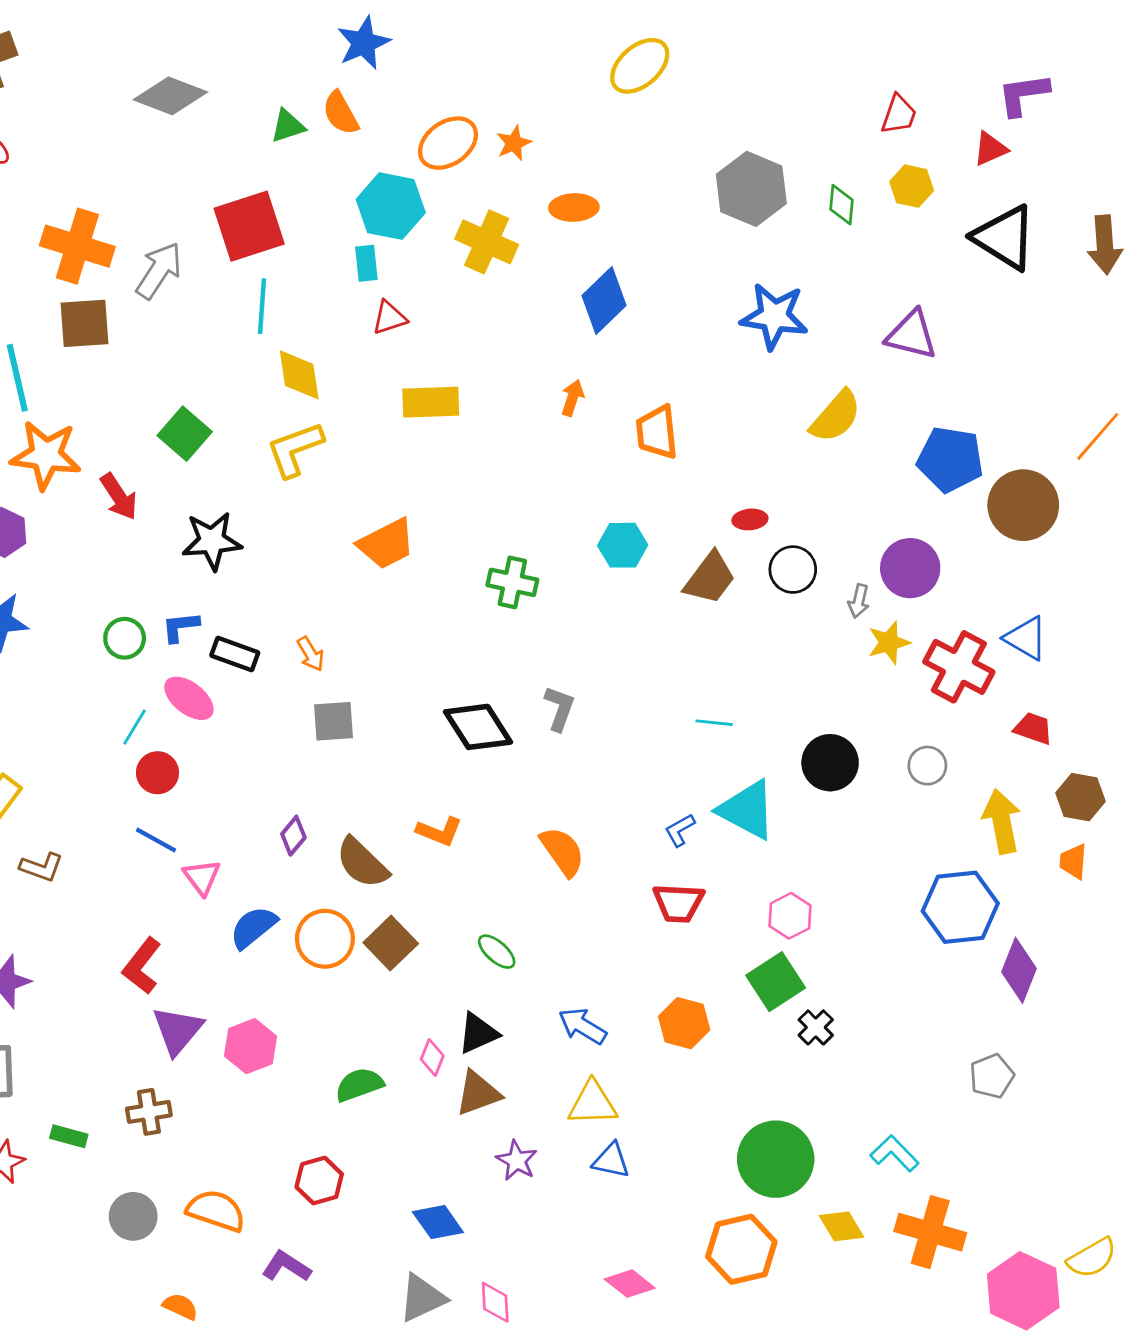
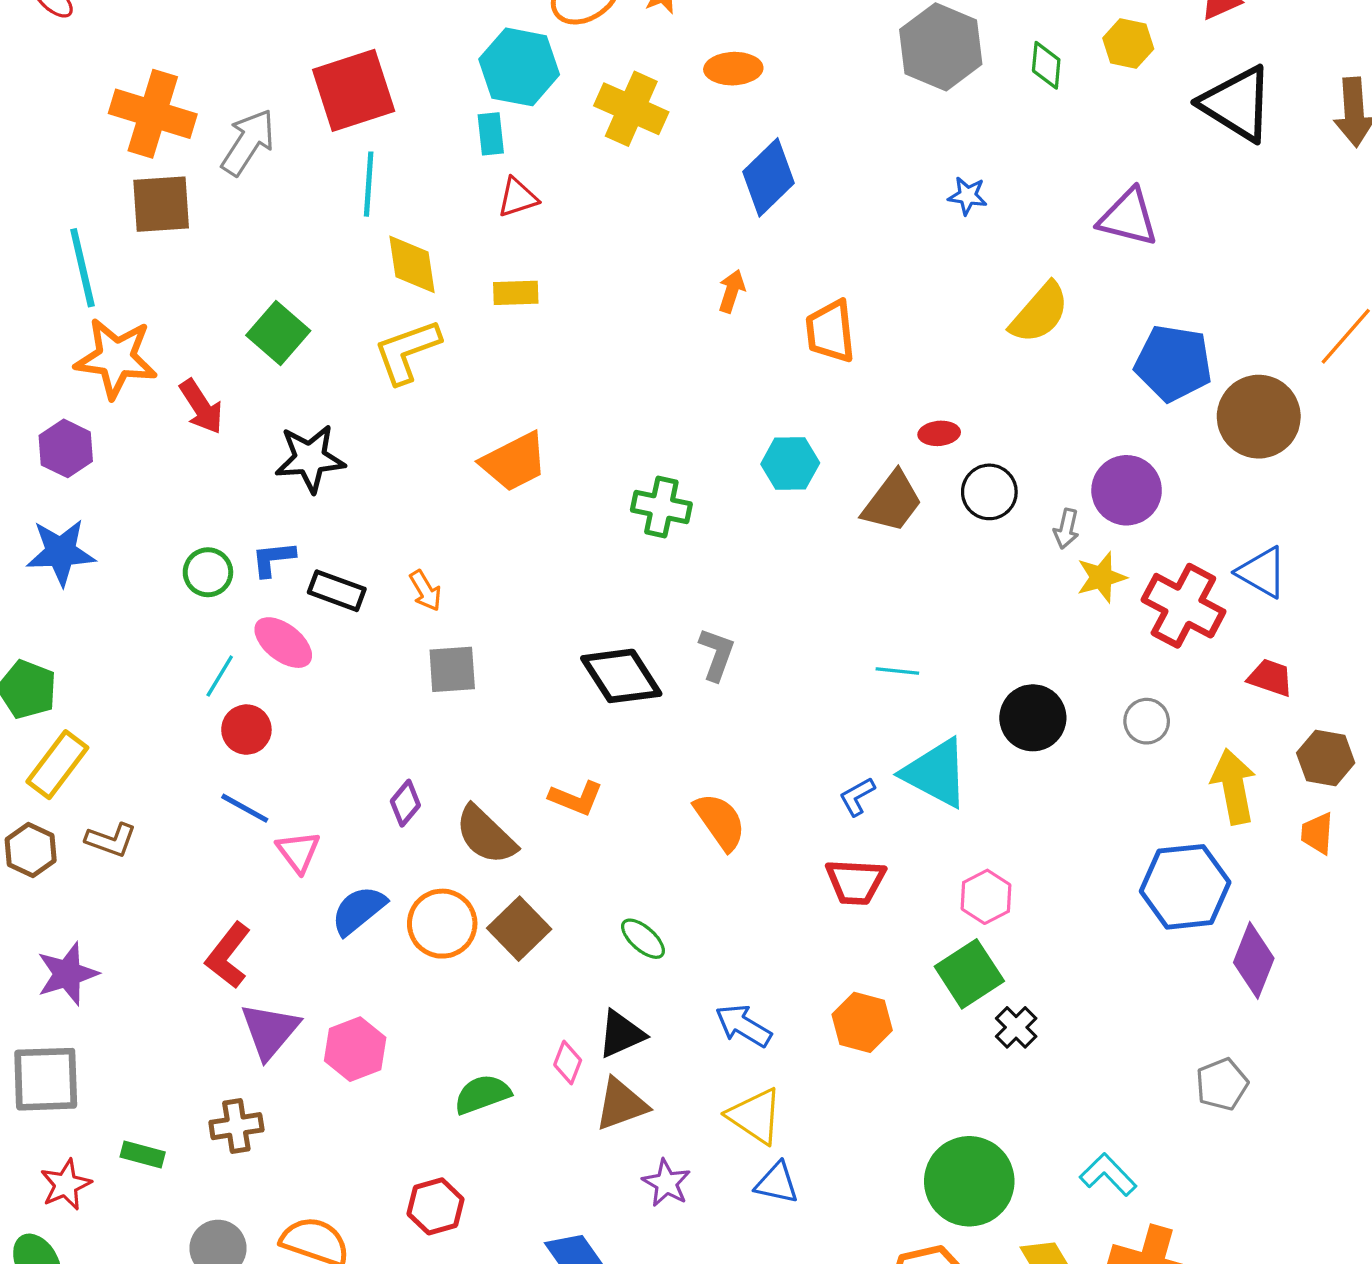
blue star: (774, 316) -> (968, 196), size x0.5
yellow rectangle: (431, 402) -> (516, 293), moved, size x0.7
yellow triangle: (593, 1103) -> (755, 1116), turned 36

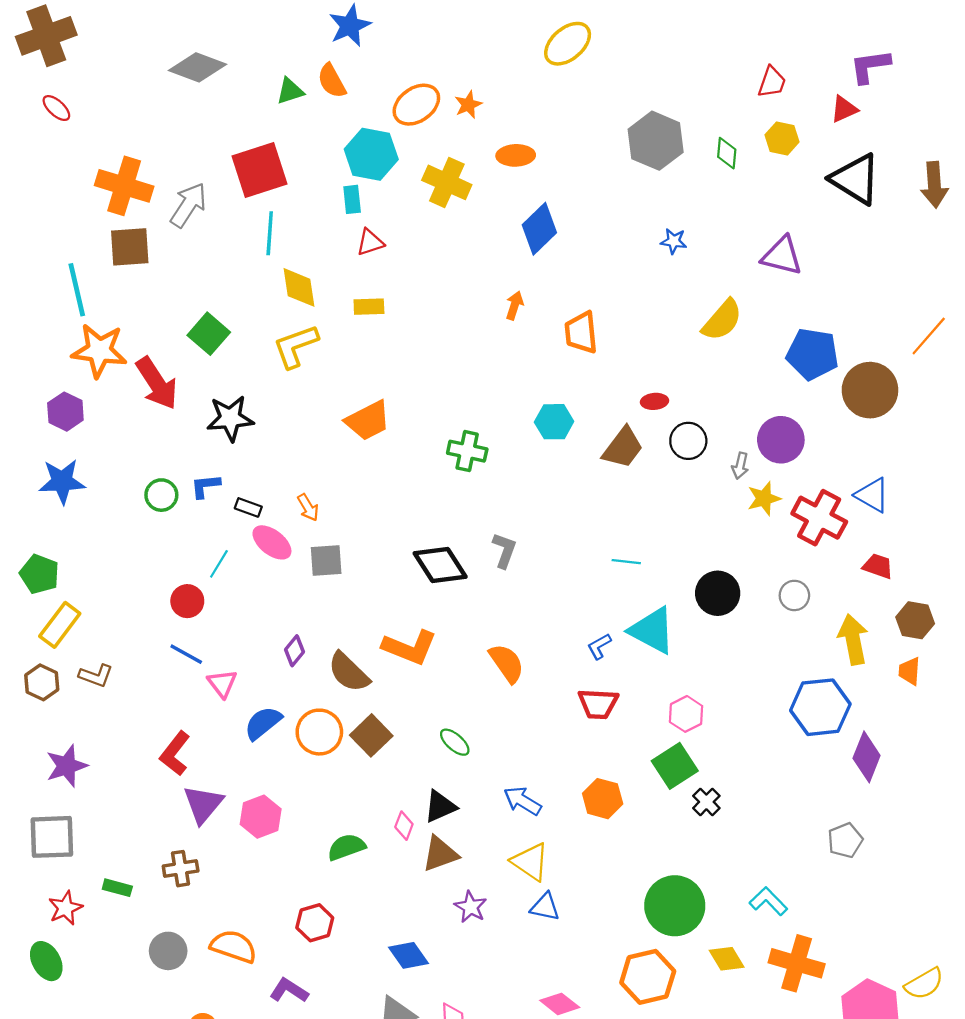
red arrow: (201, 407) -> (157, 383), size x1.4
black rectangle: (337, 591) -> (248, 507), size x0.7
pink ellipse: (283, 643) -> (272, 542), moved
cyan line: (220, 676) -> (219, 564), moved
orange L-shape: (576, 798) -> (410, 647), size x1.5

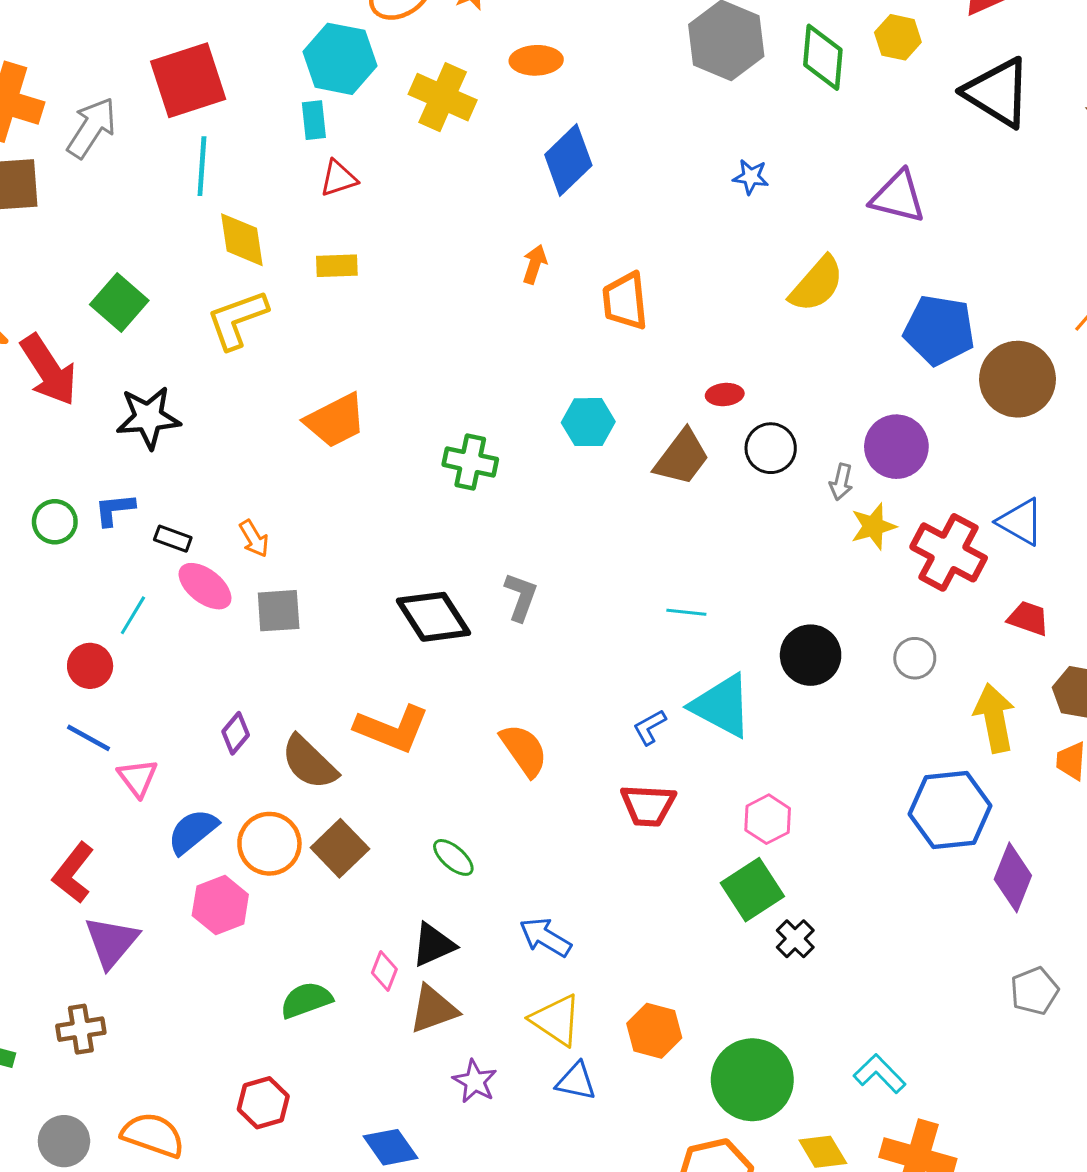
green diamond: (727, 153) -> (823, 57), size x1.5
orange hexagon: (603, 799) -> (654, 1031), moved
pink hexagon: (261, 817) -> (220, 905), moved
gray pentagon: (845, 840) -> (1034, 991), moved

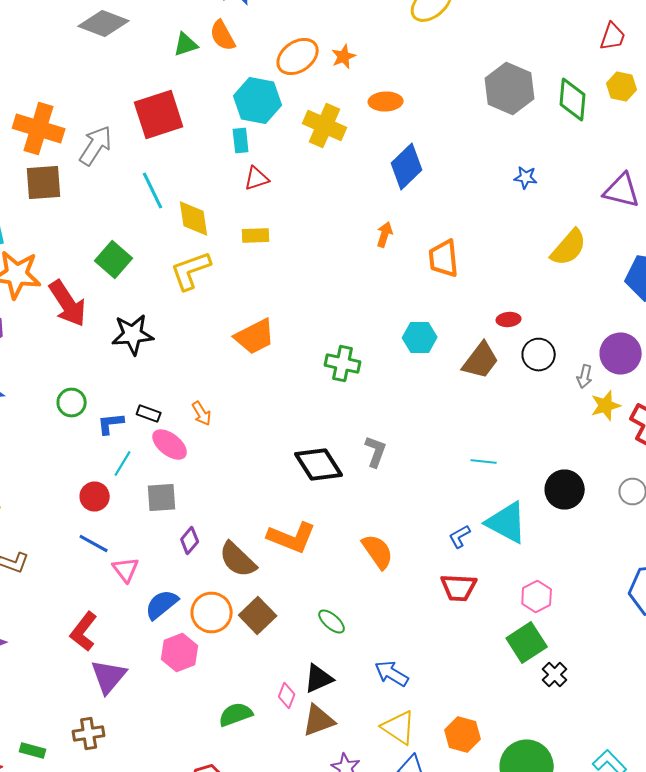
cyan line: (202, 166) -> (153, 190), moved, turned -30
blue L-shape: (115, 509) -> (111, 424), moved
gray square: (279, 611) -> (162, 498), moved

